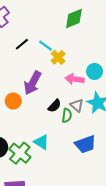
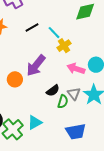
cyan triangle: (41, 142) -> (35, 122), turned 49

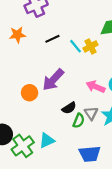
yellow cross: (64, 46) -> (91, 46), moved

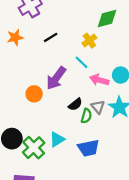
cyan line: (75, 46) -> (81, 62), moved
blue trapezoid: (90, 154) -> (88, 148), moved

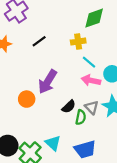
yellow cross: (89, 41) -> (78, 42), turned 32
cyan line: (81, 62) -> (89, 62), moved
cyan triangle: (57, 139) -> (53, 143), turned -42

